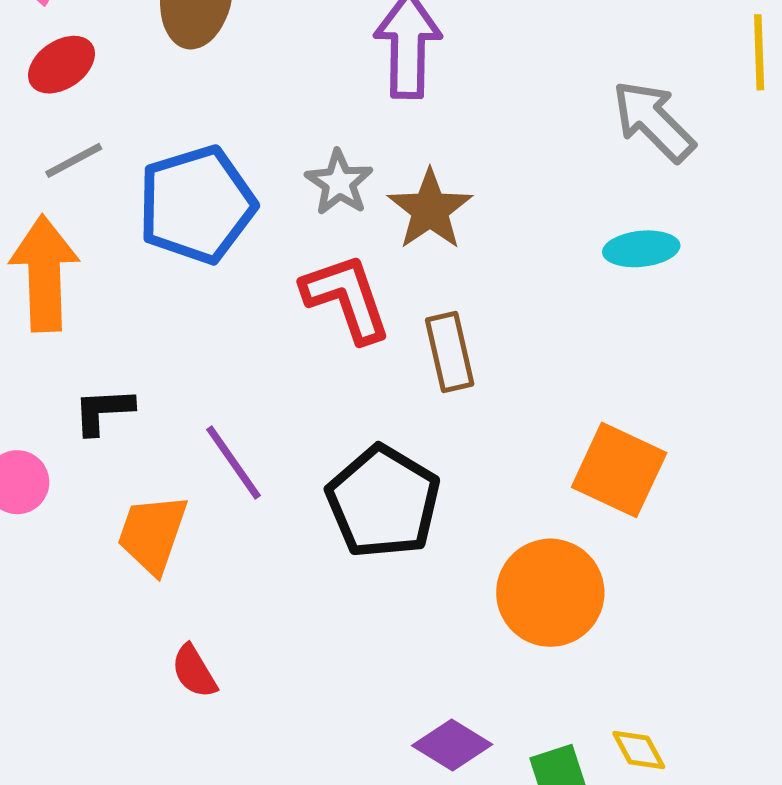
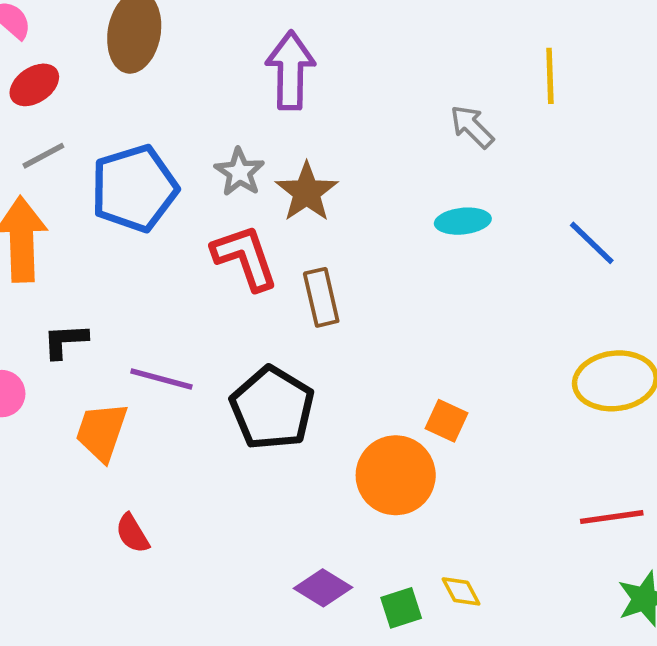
gray arrow: (653, 121) -> (472, 127), size x0.7
purple line: (233, 463) -> (161, 379), turned -40
orange square: (619, 470) -> (446, 421), moved, size x0.6

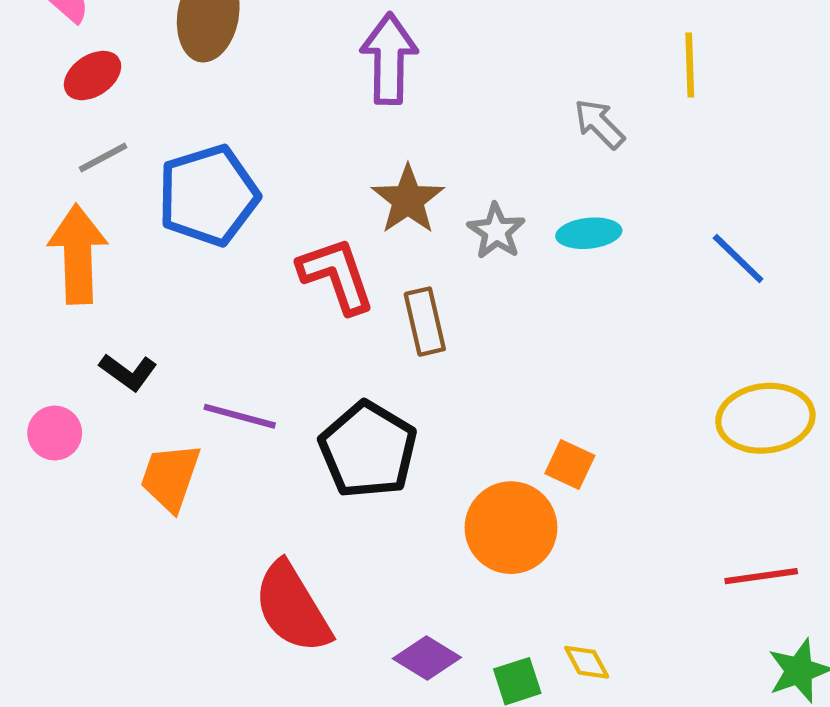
gray star: (240, 172) -> (496, 231), moved
black L-shape: (65, 341) -> (128, 372), turned -141
red semicircle: (132, 533) -> (292, 608), moved, size x2.0

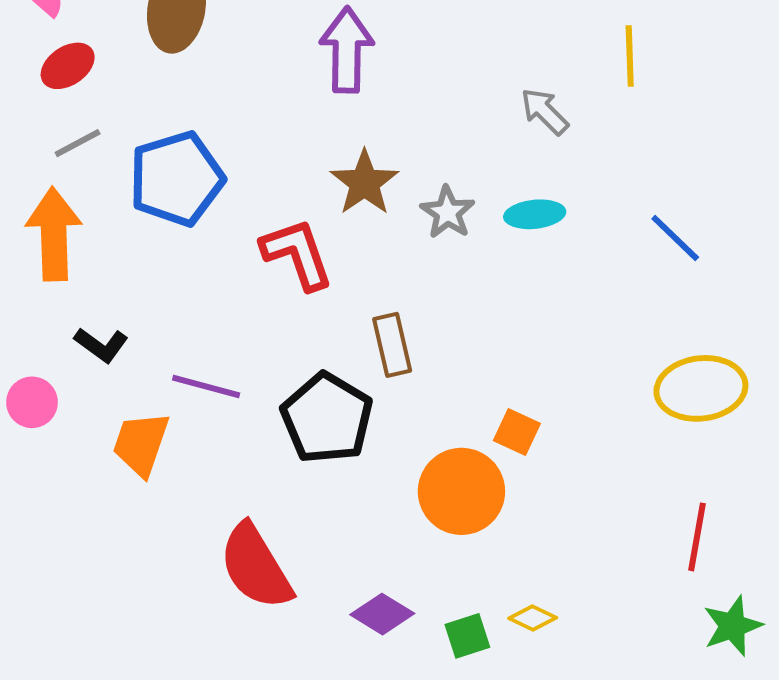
brown rectangle: (425, 322) -> (392, 345), moved
red line: (761, 576) -> (697, 537), turned -72
yellow diamond: (587, 662) -> (533, 618), turned -36

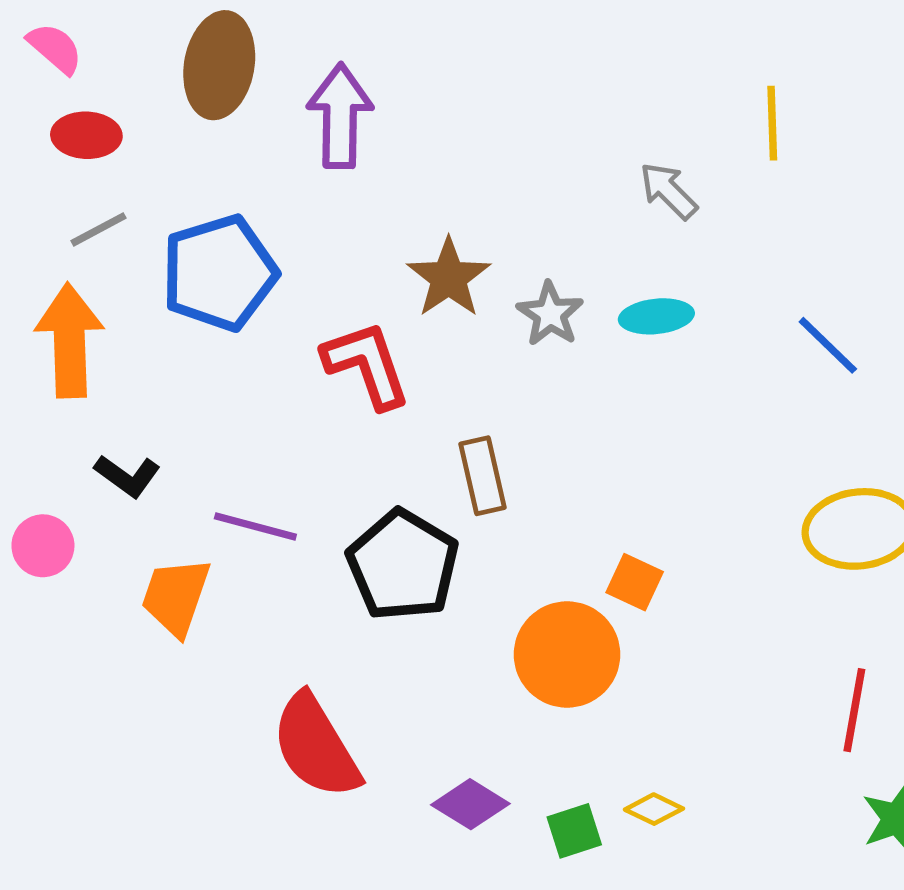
purple arrow: (347, 50) -> (340, 116), moved
red ellipse: (68, 66) -> (86, 135), turned 36

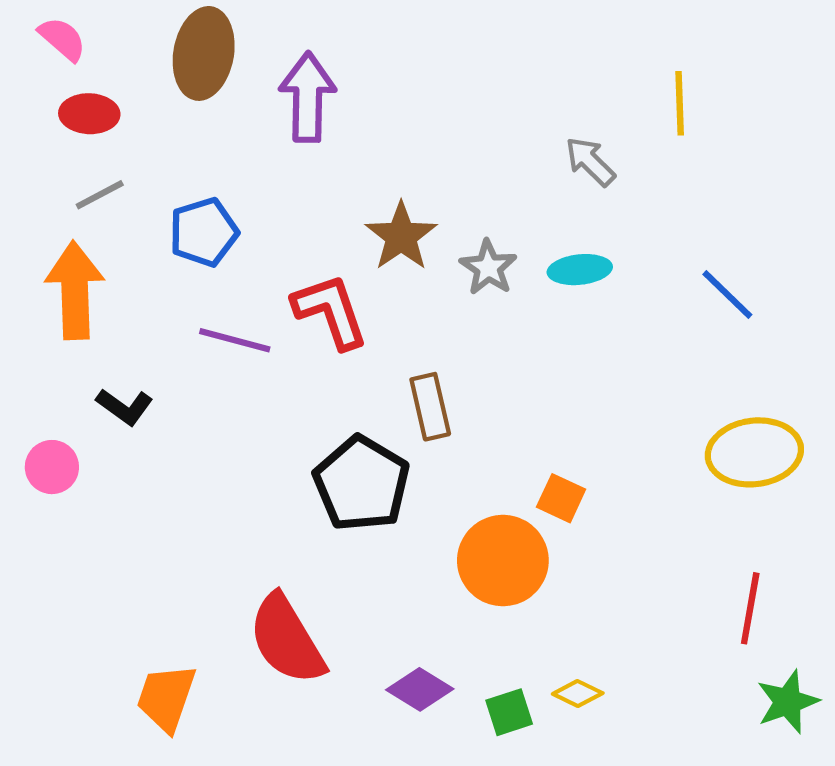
blue pentagon: (219, 273) -> (204, 232), size x0.7
purple line: (255, 526) -> (235, 340), moved
orange trapezoid: (176, 597) -> (166, 698), moved

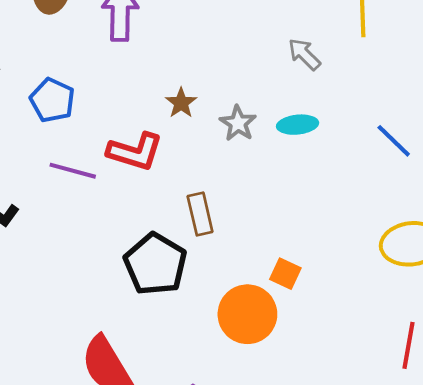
blue pentagon: (204, 232) -> (52, 100), turned -30
brown star: (401, 236) -> (181, 103), size x0.7
red L-shape: (330, 311) -> (135, 152), turned 126

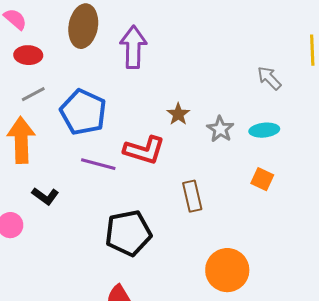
blue pentagon: (52, 100) -> (83, 112), size x1.4
black pentagon: (155, 264) -> (128, 233), moved, turned 30
orange square: (285, 274) -> (262, 179), moved

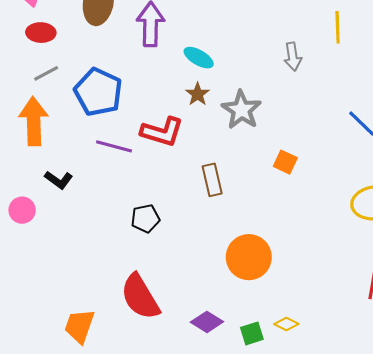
gray arrow: (269, 78) -> (293, 57), turned -144
gray star: (220, 129) -> (241, 110), size x1.4
cyan ellipse: (264, 130) -> (199, 58), moved, turned 36
black pentagon: (128, 233) -> (145, 218), size x0.6

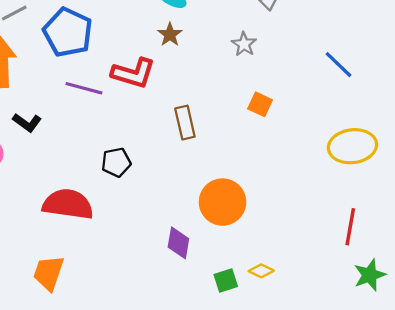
gray star: (241, 110) -> (244, 44), moved, size x0.6
red semicircle: (140, 297) -> (68, 204), moved, turned 129
purple diamond: (207, 322) -> (178, 243), moved, turned 68

